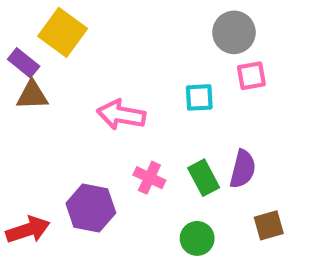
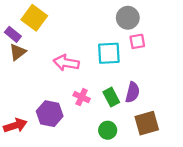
brown triangle: (32, 95) -> (18, 52), turned -36
cyan square: (199, 97) -> (109, 53), size x1.5
brown square: (269, 225) -> (147, 123), size x1.5

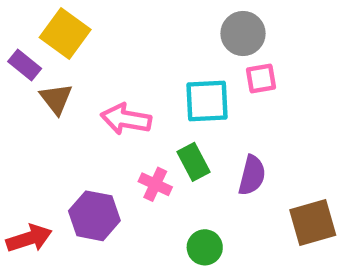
brown triangle: (18, 52) -> (56, 99), moved, turned -30
green rectangle: (111, 97) -> (193, 162), moved
brown square: (147, 123) -> (313, 223), moved

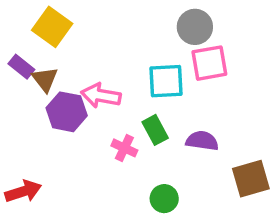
purple rectangle: (25, 65) -> (21, 67), moved
pink square: (261, 79) -> (209, 63), size x1.5
purple semicircle: (252, 175) -> (202, 141), turned -96
purple hexagon: (94, 216) -> (67, 112), moved

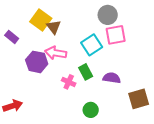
yellow square: (52, 27) -> (41, 20), moved
brown triangle: (45, 79) -> (54, 27), moved
cyan square: (166, 81) -> (92, 45), turned -30

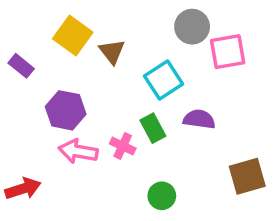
brown triangle: (54, 27) -> (112, 52), moved
pink square: (116, 35) -> (228, 52), moved
pink arrow: (56, 53) -> (78, 151), moved
purple semicircle: (112, 78) -> (199, 119), moved

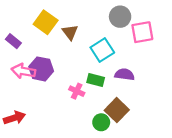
green rectangle: (153, 128) -> (96, 80), turned -48
pink arrow: (78, 151) -> (23, 71), moved
brown square: (247, 176) -> (117, 110), moved, turned -30

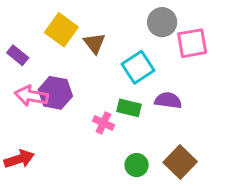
brown square: (117, 110) -> (180, 162), moved

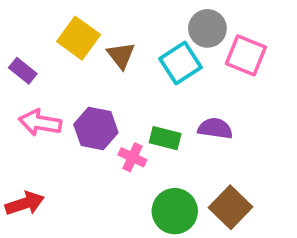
pink square: (192, 43) -> (246, 55), turned 32
cyan square: (138, 67) -> (181, 63), moved
purple hexagon: (55, 93) -> (96, 128), moved
green circle: (137, 165) -> (175, 211), size x1.5

